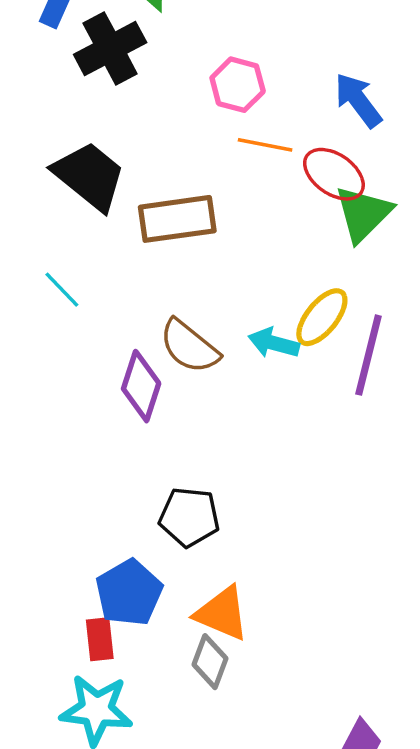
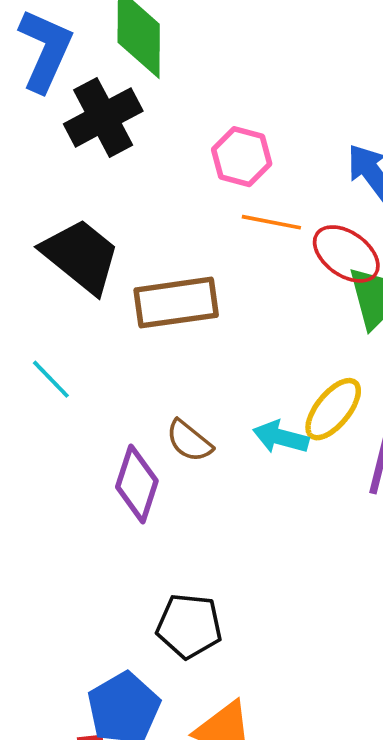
brown semicircle: (189, 346) -> (189, 441), size x0.7

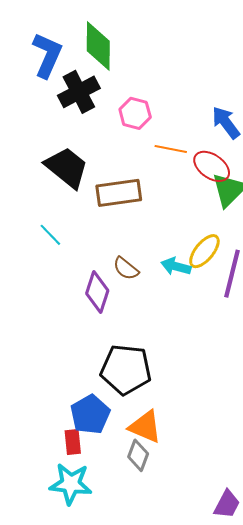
pink hexagon: (242, 157) -> (135, 113), moved
black pentagon: (189, 626) -> (126, 370), size x1.4

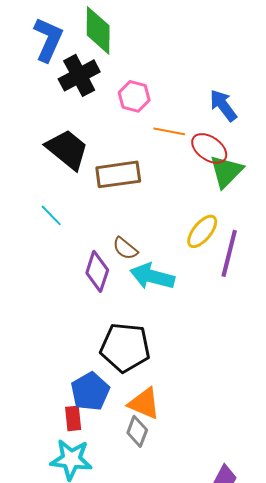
cyan arrow: (176, 266) -> (152, 276), moved, size x1.5

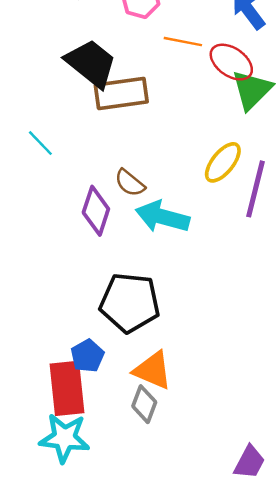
black trapezoid: (67, 149) -> (91, 63), moved
blue pentagon: (90, 391) -> (87, 356), size x0.7
red rectangle: (73, 418) -> (67, 388), size x1.8

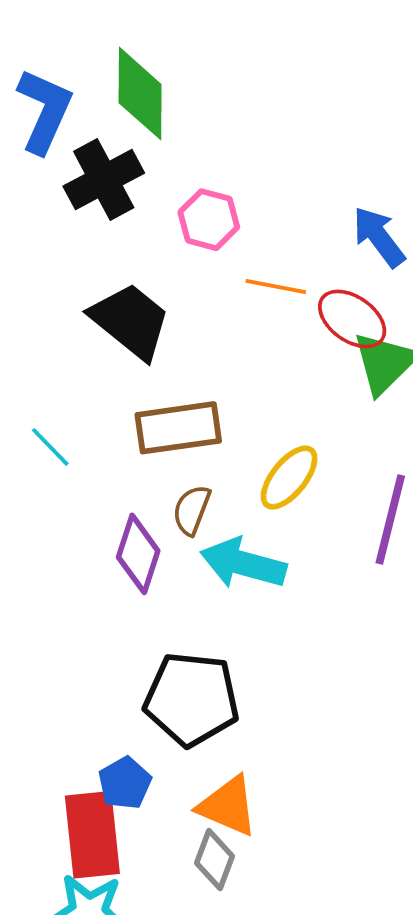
brown rectangle: (121, 93) -> (178, 428), moved
yellow ellipse: (223, 162) -> (289, 478), moved
brown semicircle: (130, 183) -> (192, 510), turned 72

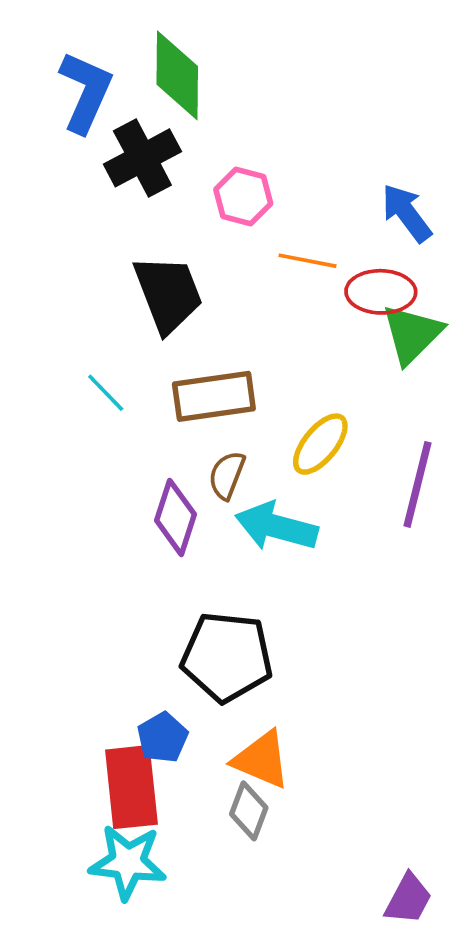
red ellipse: (352, 319) -> (381, 292), turned -34
black trapezoid: (130, 321) -> (168, 294), turned 30
cyan line: (50, 447) -> (106, 393), moved

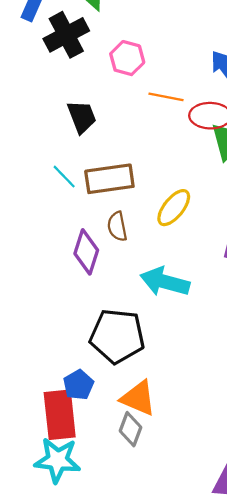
black trapezoid: (168, 294) -> (82, 117), size x0.7
cyan line: (106, 393) -> (64, 177), moved
brown semicircle: (227, 475) -> (117, 226), turned -32
cyan arrow: (276, 527) -> (165, 282), moved

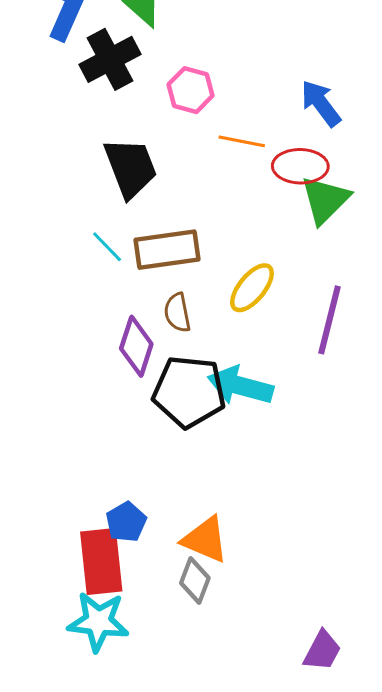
black trapezoid: (82, 117) -> (130, 168), size x1.4
black pentagon: (117, 336) -> (189, 392), moved

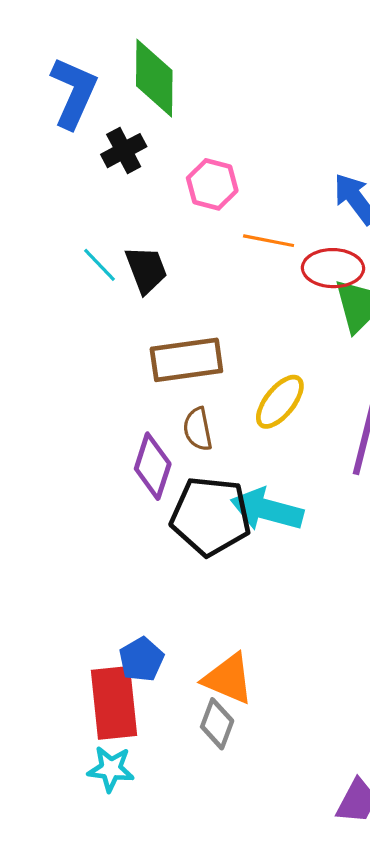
black cross: (110, 59) -> (124, 151), size x0.7
black trapezoid: (130, 168) -> (146, 270), size x0.7
cyan line: (107, 247) -> (100, 265), moved
cyan star: (98, 622) -> (111, 769), size x0.7

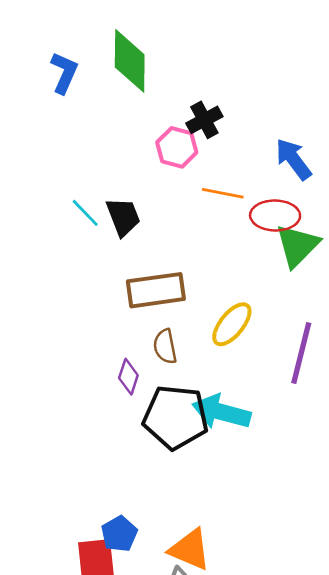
blue L-shape: (74, 93) -> (64, 73), size x0.7
black cross: (124, 151) -> (204, 120), moved
purple diamond: (153, 466) -> (128, 377), size x0.7

